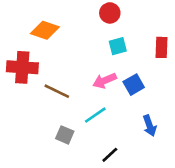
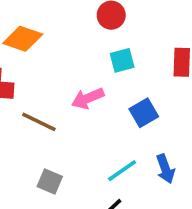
pink arrow: (105, 81) -> (88, 98), moved
cyan line: (95, 115) -> (122, 171), moved

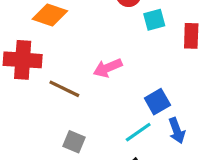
cyan square: (122, 60) -> (154, 20), moved
blue square: (144, 113) -> (157, 102), moved

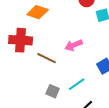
cyan line: (138, 132) -> (77, 84), moved

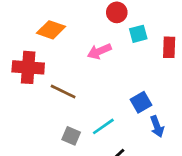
pink arrow: (74, 45) -> (99, 51), moved

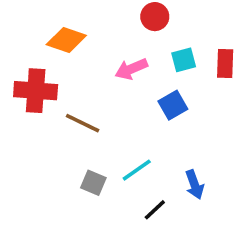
cyan square: (138, 34) -> (184, 60), moved
blue square: (141, 102) -> (173, 105), moved
blue arrow: (157, 126) -> (194, 185), moved

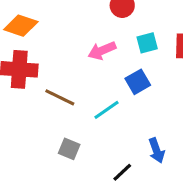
orange diamond: (66, 40) -> (21, 26), moved
cyan line: (137, 170) -> (107, 110), moved

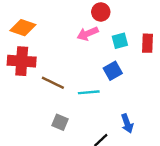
pink arrow: (102, 51) -> (88, 34), moved
cyan line: (107, 110) -> (89, 92), turned 30

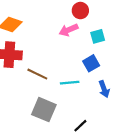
gray square: (60, 122) -> (44, 110), size x1.6
blue arrow: (127, 123) -> (104, 89), moved

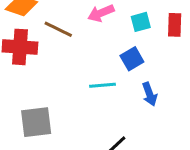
brown line: (37, 74) -> (58, 29), moved
gray square: (44, 110) -> (36, 122), moved, turned -30

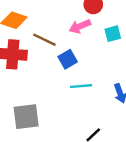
blue square: (132, 59) -> (68, 59), moved

